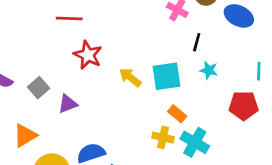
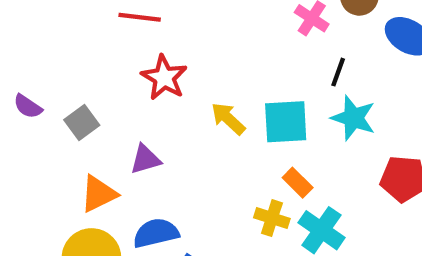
cyan star: (209, 70) -> (353, 118), size x1.5
purple triangle: (68, 104) -> (145, 159), moved
orange triangle: (25, 135) -> (98, 194), moved

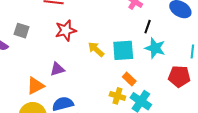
red star: (164, 78) -> (66, 30), turned 30
gray square: (82, 123) -> (22, 31), moved, turned -35

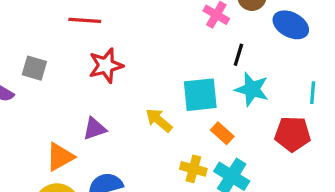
yellow arrow: (96, 49) -> (159, 120), moved
orange rectangle: (129, 79) -> (222, 133), moved

